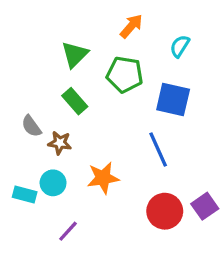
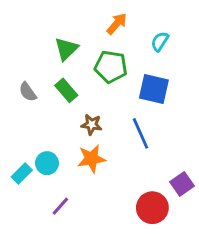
gray semicircle: (31, 126) -> (28, 92), moved
brown star: (60, 143) -> (92, 125), moved
cyan rectangle: (25, 195) -> (22, 174), turned -60
red circle: (165, 211) -> (152, 208), moved

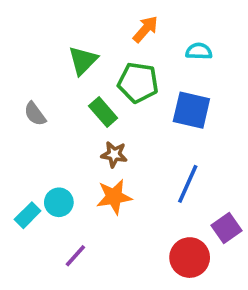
cyan semicircle: (160, 41) -> (199, 51), turned 60
green rectangle: (66, 90) -> (103, 112), moved
blue line: (141, 133) -> (188, 184), moved, turned 48

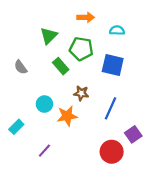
orange arrow: (145, 29) -> (86, 17), turned 49
brown star: (114, 154) -> (81, 93), moved
cyan circle: (59, 202) -> (44, 104), moved

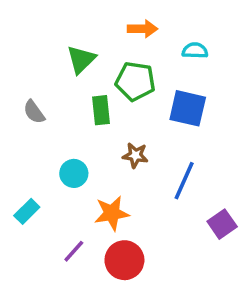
green rectangle: (61, 66) -> (101, 110), turned 35
orange star: (67, 116) -> (112, 213), moved
red circle: (112, 152) -> (124, 260), moved

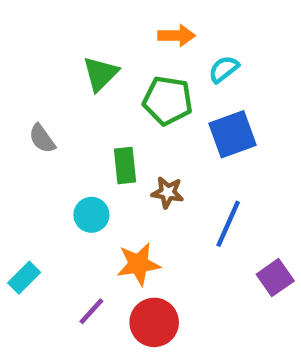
cyan semicircle: (195, 50) -> (224, 69), moved, turned -40
blue square: (188, 108) -> (233, 134), turned -33
green rectangle: (101, 110) -> (125, 166), moved
cyan rectangle: (27, 211) -> (24, 278), moved

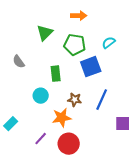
cyan semicircle: (224, 69) -> (109, 43), moved
blue square: (233, 134) -> (91, 67), moved
brown star: (168, 192) -> (75, 100), moved
purple square: (275, 278) -> (123, 124), turned 35

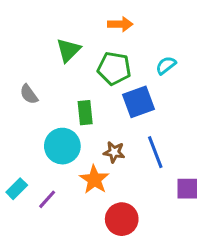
cyan circle: (41, 96) -> (62, 146), size x1.5
blue line: (102, 100) -> (155, 152), turned -45
orange star: (62, 118) -> (94, 180), turned -30
purple line: (41, 139) -> (47, 199), moved
red circle: (69, 144) -> (122, 219), moved

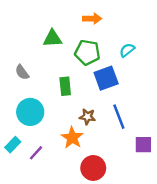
green triangle: (68, 50) -> (52, 38), turned 42
cyan circle: (62, 146) -> (30, 112), moved

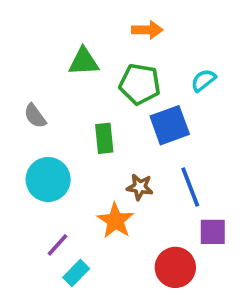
cyan rectangle: (13, 145) -> (76, 273), moved
purple square: (143, 145) -> (213, 232), moved
red circle: (93, 168) -> (175, 267), moved

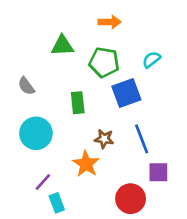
cyan rectangle: (76, 273) -> (57, 203), turned -66

